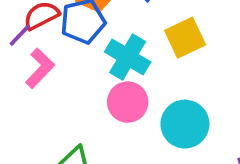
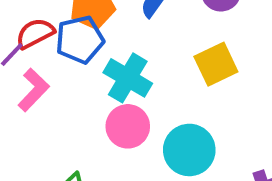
yellow square: (185, 38) -> (216, 64), moved

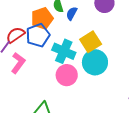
yellow square: (216, 64) -> (91, 42), moved
cyan circle: (189, 150) -> (95, 62), moved

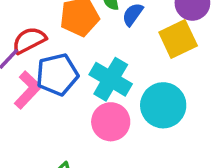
blue pentagon: (38, 35) -> (57, 74), moved
yellow square: (91, 42) -> (178, 39), moved

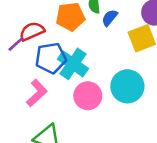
cyan cross: (111, 79) -> (73, 64), moved
pink L-shape: (28, 90) -> (37, 93), moved

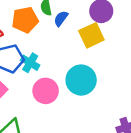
cyan cross: (73, 64) -> (30, 63), size x0.7

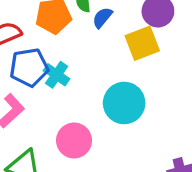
pink circle: (46, 91) -> (74, 141), moved

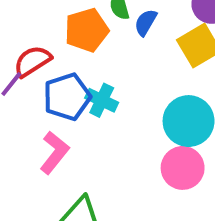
pink circle: (74, 141) -> (183, 168), moved

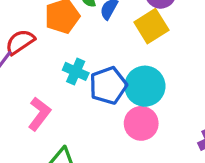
blue pentagon: (67, 97) -> (108, 86), moved

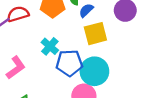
yellow square: (151, 26) -> (95, 34), moved

